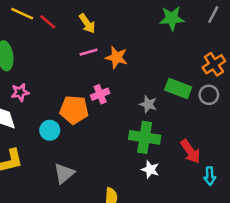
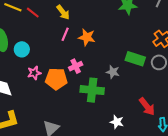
pink line: (88, 52) -> (65, 34), turned -48
pink star: (20, 92) -> (34, 73), moved
cyan circle: (50, 130) -> (22, 49), moved
green cross: (145, 137) -> (92, 90), moved

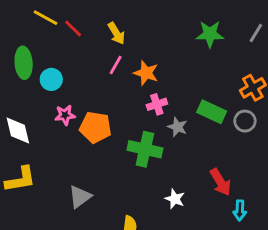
pink cross: (76, 66) -> (157, 104), moved

